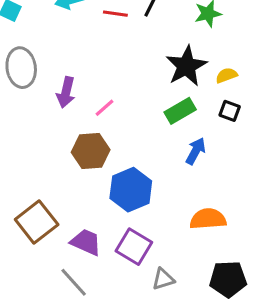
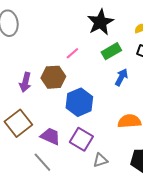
black star: (186, 66) -> (100, 22), moved
purple arrow: (66, 92) -> (25, 82), moved
pink line: (105, 108) -> (72, 53), moved

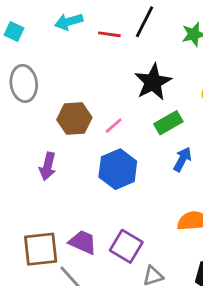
brown hexagon: (53, 77) -> (74, 119), moved
blue hexagon: (79, 102) -> (118, 169), moved
brown square: (18, 123) -> (41, 249), moved, turned 32

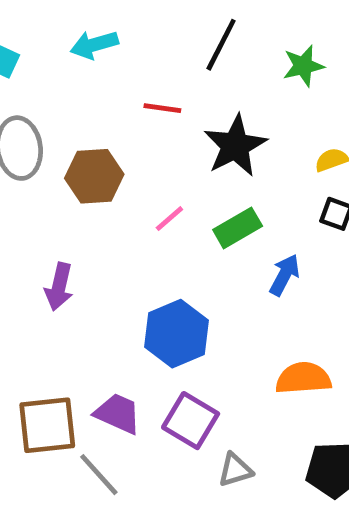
red line: (109, 34) -> (162, 108), moved
brown hexagon: (74, 119) -> (94, 176), moved
green rectangle: (168, 123) -> (238, 228), moved
blue hexagon: (118, 169) -> (176, 334), moved

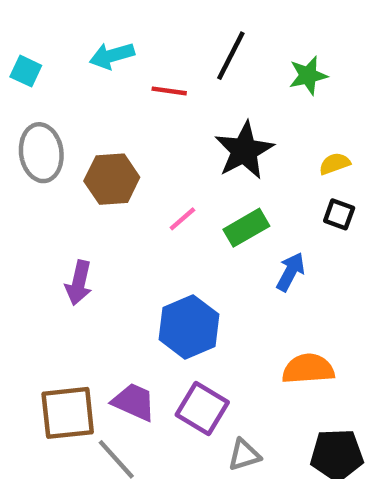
red line: (162, 108) -> (169, 91), moved

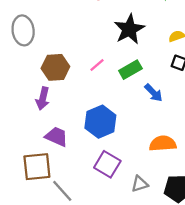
brown hexagon: (112, 179) -> (55, 67), moved
blue arrow: (290, 272) -> (154, 93), turned 108
purple trapezoid: (134, 402) -> (57, 137), moved
gray triangle: (244, 455) -> (140, 184), moved

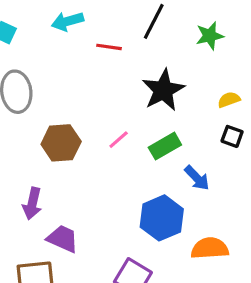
purple arrow: (43, 98) -> (32, 204), moved
blue hexagon: (100, 122) -> (162, 218), moved

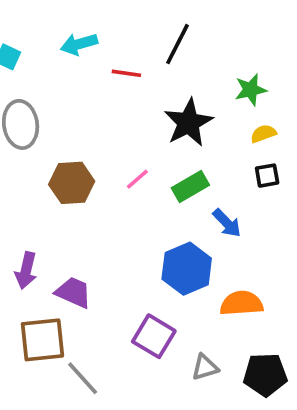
green star: (210, 36) -> (251, 90), moved
black square: (232, 136) -> (267, 176), turned -30
purple arrow: (32, 204) -> (26, 270), moved

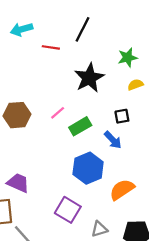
black square: (267, 176) -> (122, 116), moved
green rectangle: (190, 187) -> (80, 126), moved
orange semicircle: (241, 303) -> (122, 190), turned -30

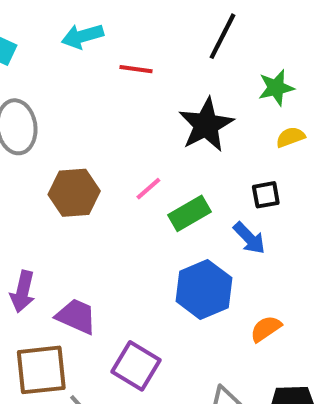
black line: (82, 29) -> (223, 36), moved
orange semicircle: (122, 190) -> (266, 329), size x0.7
purple square: (68, 210) -> (136, 366), moved

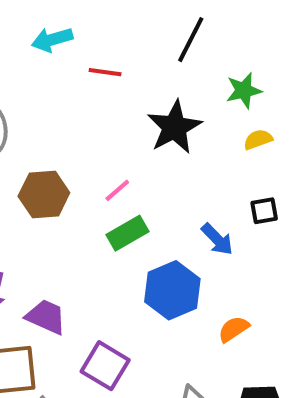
black square: (266, 195) -> (264, 211), moved
green rectangle: (190, 213) -> (128, 233), moved

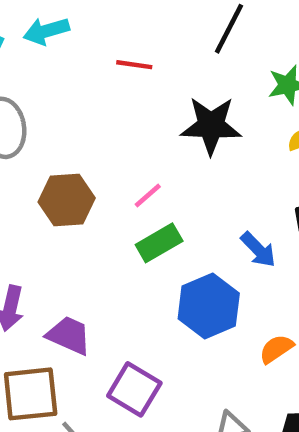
cyan arrow: (52, 40) -> (46, 31), moved
black star: (174, 127) -> (211, 126), turned 30

